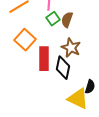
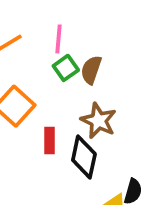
red rectangle: (44, 59) -> (49, 141), size x0.6

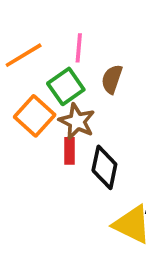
green square: (66, 68) -> (66, 86), moved, size x1.4
brown star: (98, 121) -> (77, 121), moved

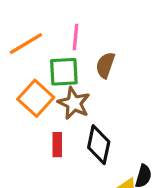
green square: (66, 86) -> (64, 72), turned 32
red rectangle: (70, 151) -> (57, 145), moved

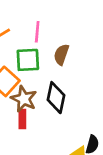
brown star: (74, 103) -> (24, 99), moved
black diamond: (99, 145) -> (56, 98), moved

